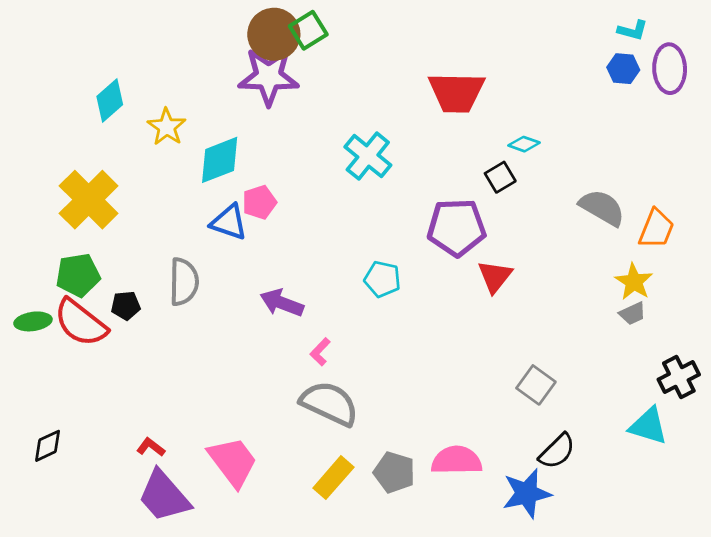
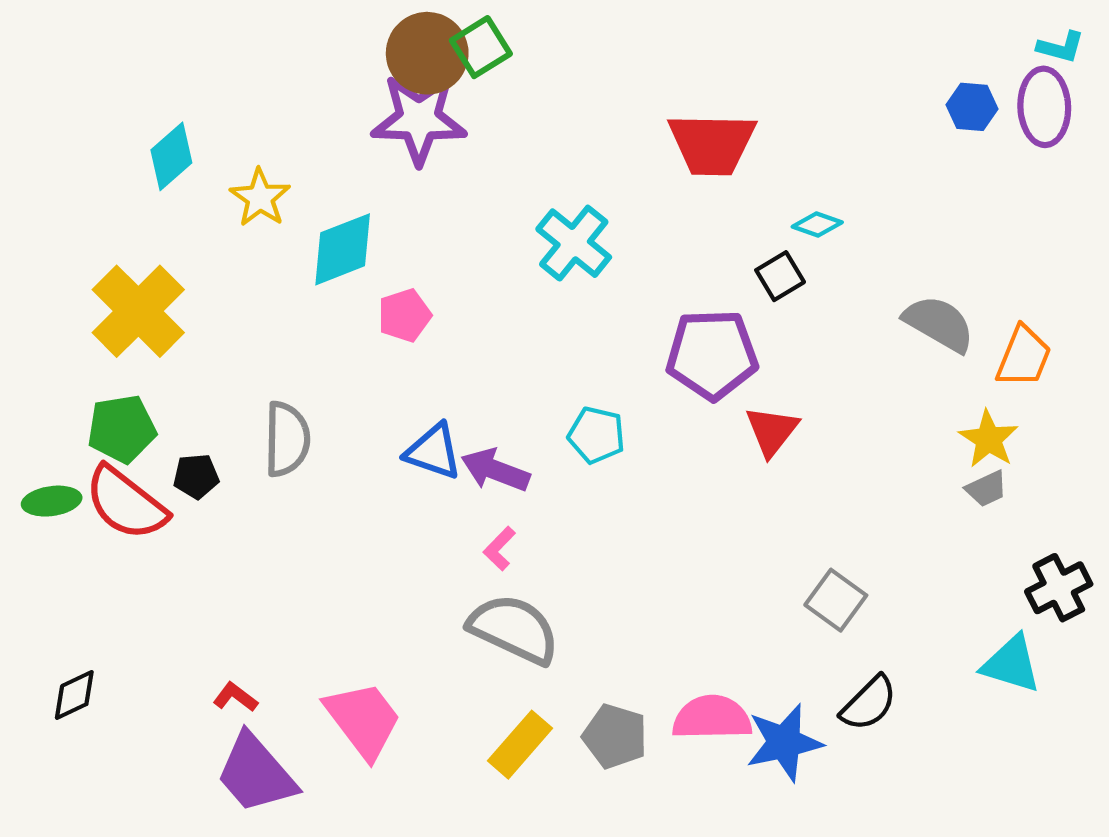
cyan L-shape: (633, 30) -> (1061, 47), moved
blue triangle: (229, 222) -> (433, 452), moved
purple arrow: (282, 303) -> (495, 470), moved
blue star: (527, 493) -> (784, 743), moved

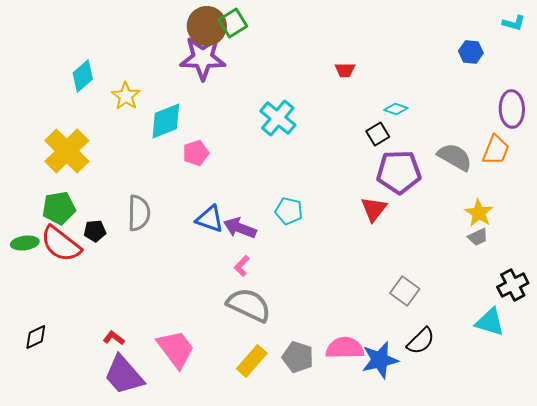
purple ellipse: (1044, 107) -> (512, 109), moved
red trapezoid: (712, 144) -> (345, 70), size x0.5
purple pentagon: (712, 355) -> (399, 172), moved
orange trapezoid: (1024, 357) -> (496, 150), moved

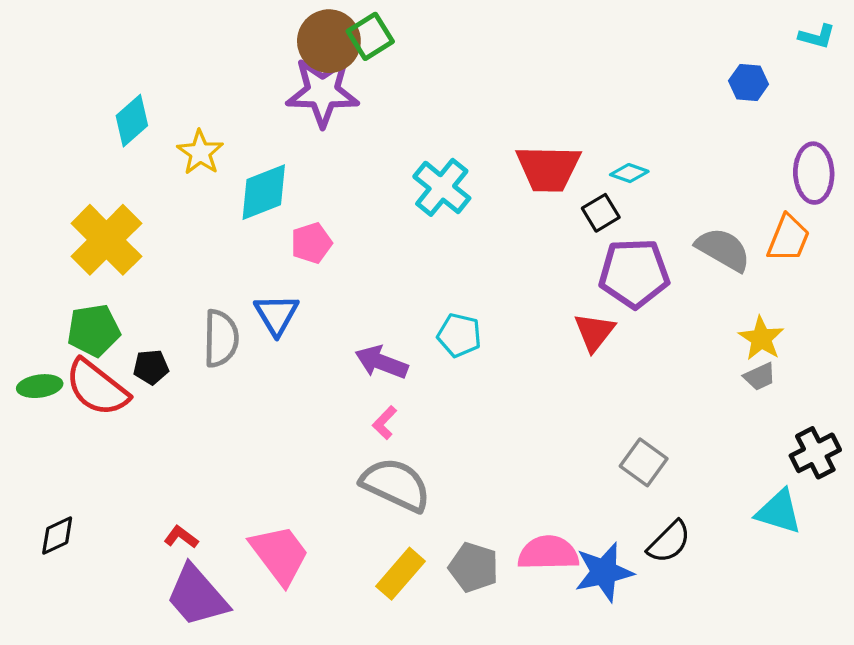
red trapezoid: (345, 70) -> (548, 168), moved, size x2.0
blue triangle: (210, 219) -> (276, 315), moved, turned 40

